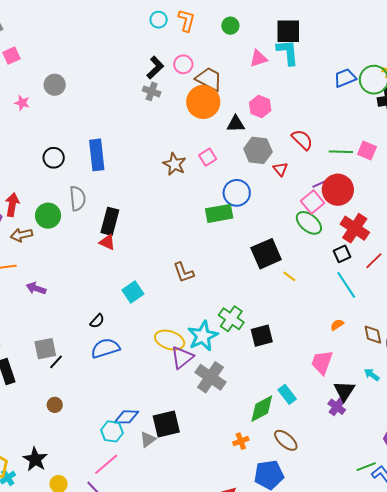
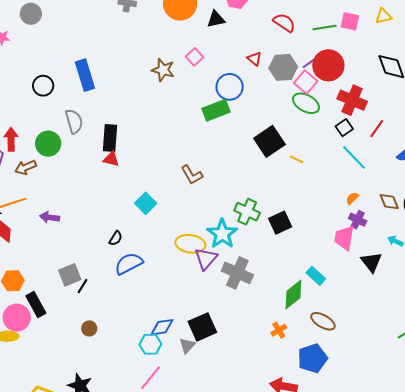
gray hexagon: (258, 150) -> (283, 67), moved
red triangle: (280, 169) -> (254, 59), moved
purple cross: (337, 407) -> (358, 220), moved

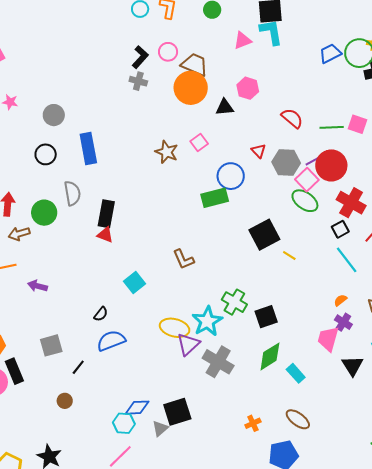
gray circle: (31, 14) -> (54, 115), moved
black line: (83, 286) -> (78, 367), moved
green diamond: (293, 294) -> (270, 356), moved

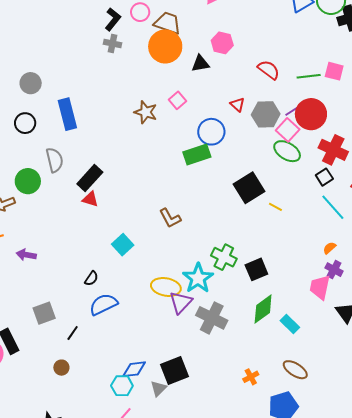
black rectangle: (106, 214) -> (90, 178), turned 36

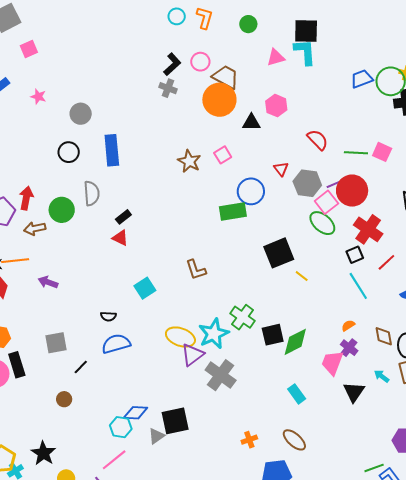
black rectangle: (90, 178) -> (123, 217), size x0.6
black semicircle: (91, 278) -> (108, 316), turned 49
green diamond: (263, 309) -> (295, 342), moved

